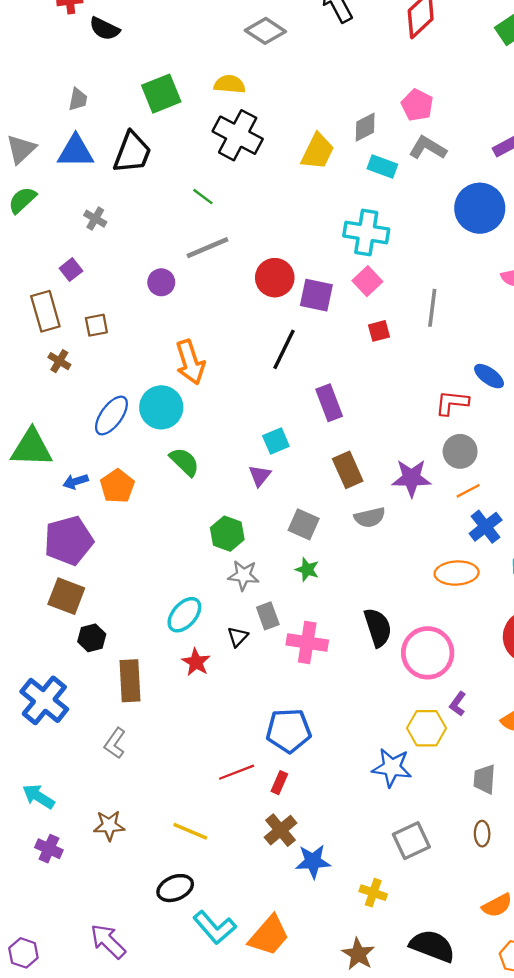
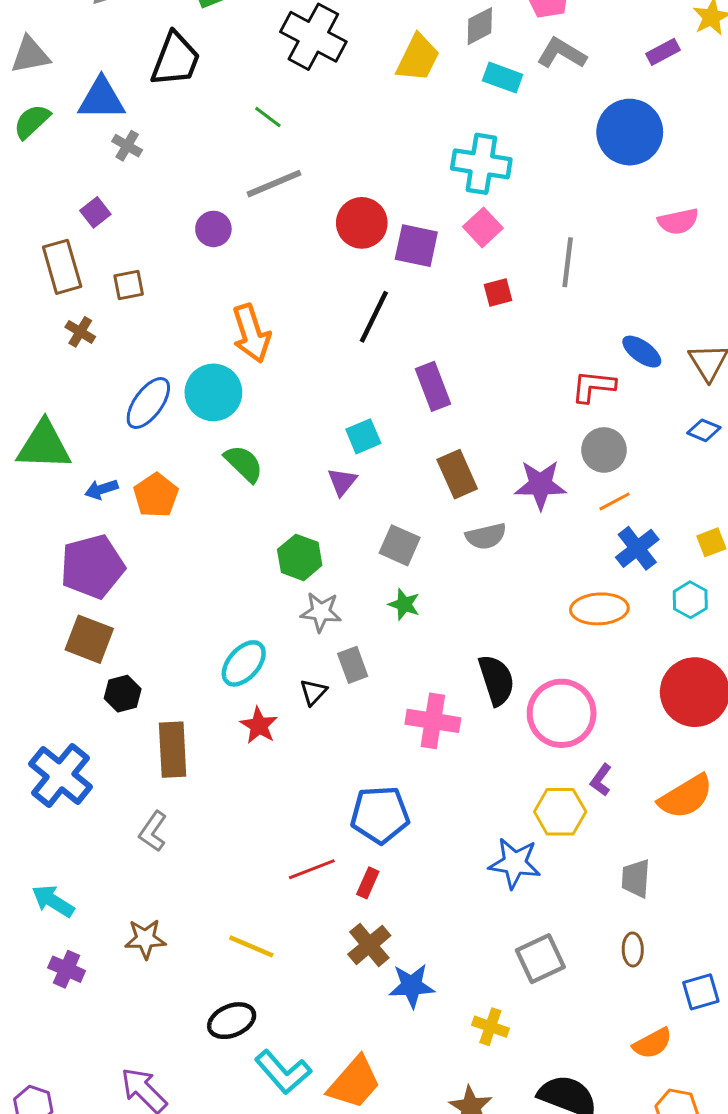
gray triangle: (21, 149) -> (30, 55), turned 32
blue triangle: (76, 151) -> (101, 99), moved
pink cross: (307, 642) -> (433, 721), moved

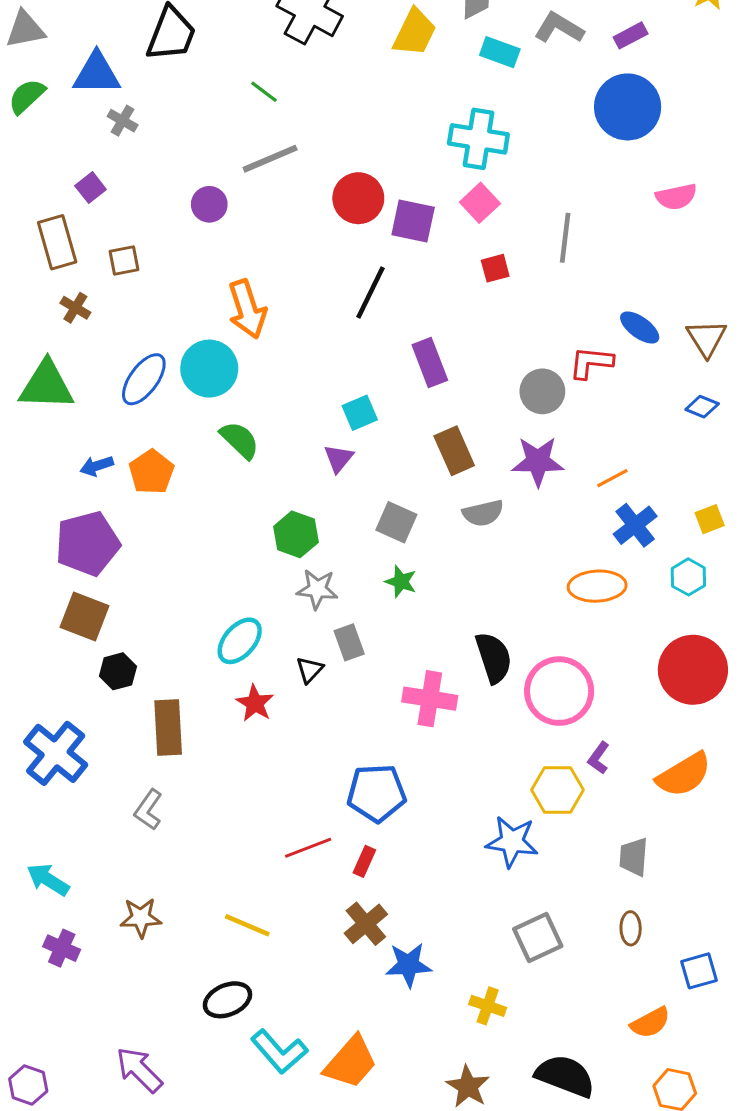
purple rectangle: (663, 52) -> (631, 35), moved
green triangle: (44, 445) -> (46, 385), moved
gray circle: (604, 450) -> (542, 391), moved

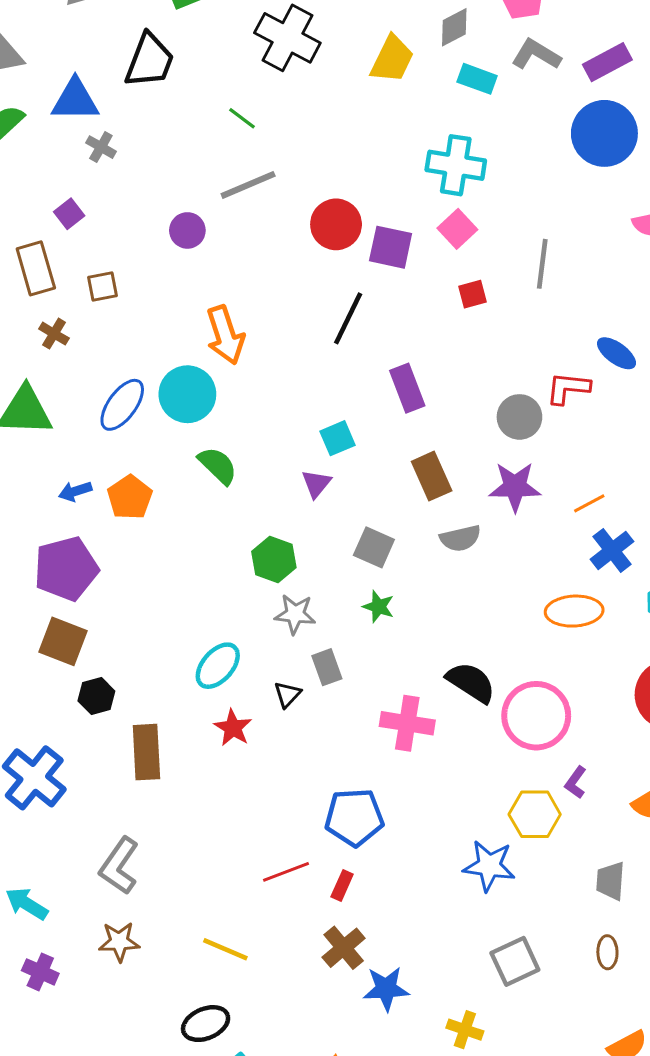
purple rectangle: (631, 35) -> (607, 62), size x1.4
black semicircle: (494, 658) -> (471, 682), turned -39
gray L-shape: (148, 810) -> (119, 866), moved, size x1.4

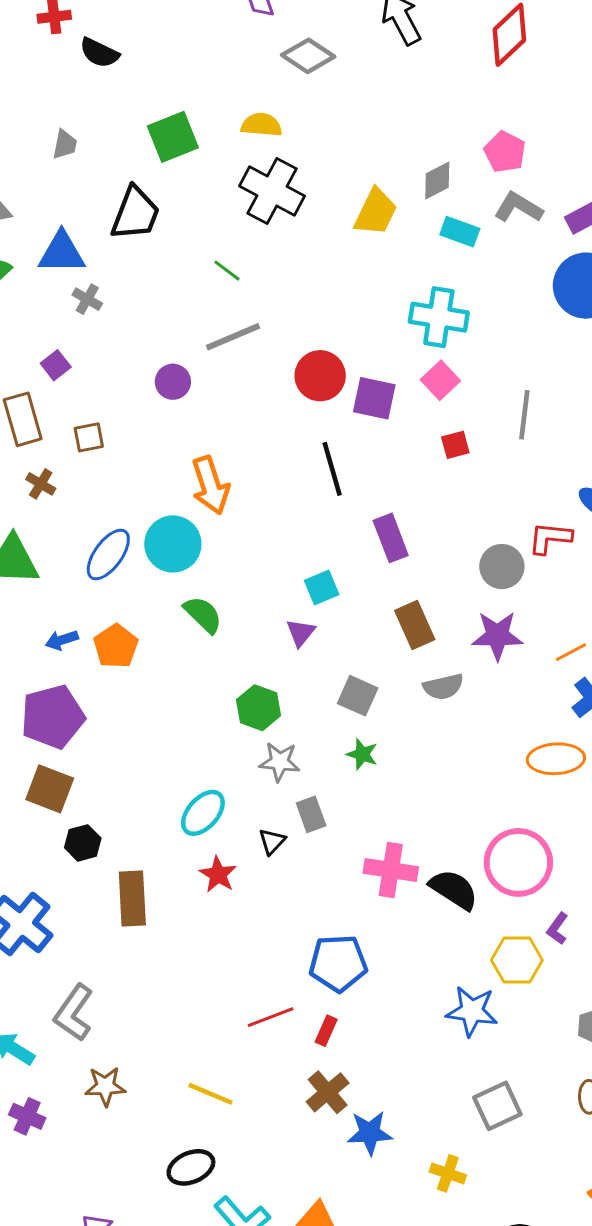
black line: (348, 318) -> (332, 469), turned -42
black semicircle: (471, 682) -> (454, 889), moved
gray L-shape: (119, 866) -> (74, 1013), moved

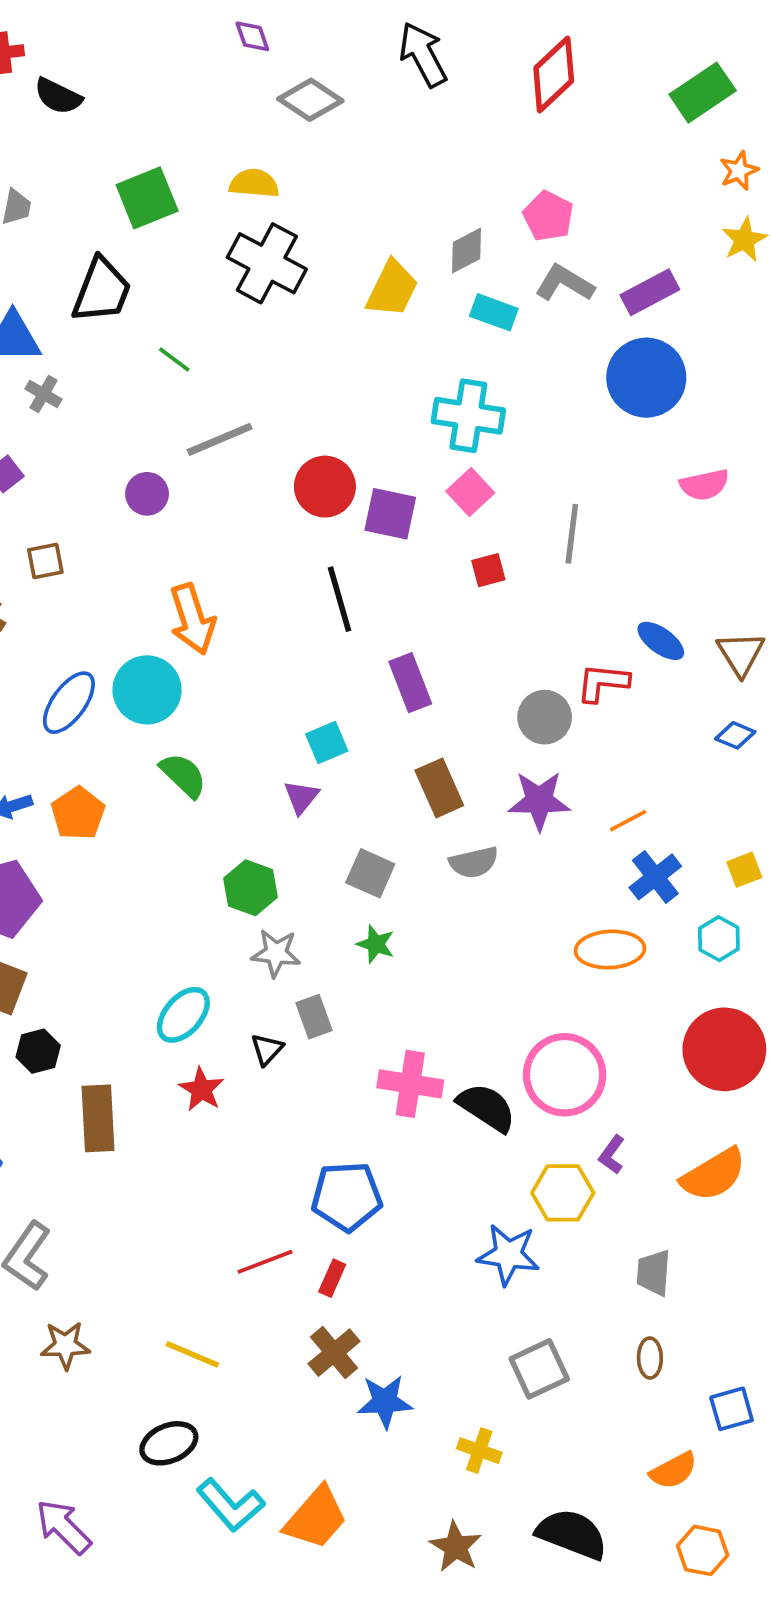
green line: (227, 271) -> (174, 359), moved

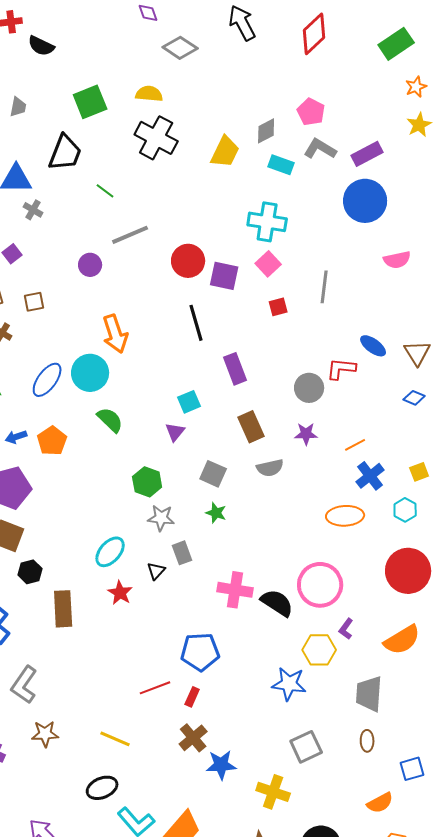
purple star: (539, 801) -> (306, 434), size x0.7
gray trapezoid: (654, 1273) -> (369, 694), size x1.4
yellow cross: (479, 1451) -> (273, 792), size x1.4

